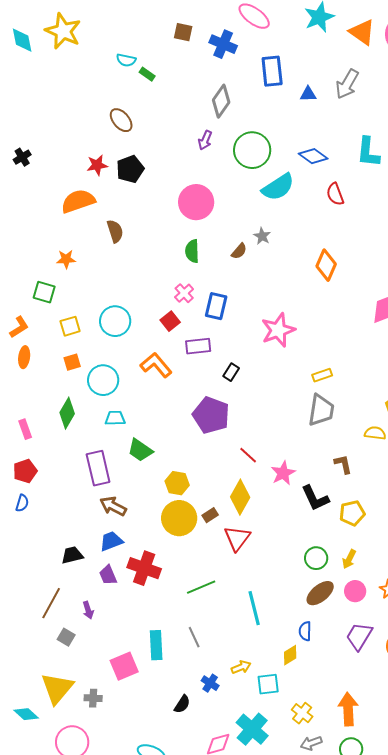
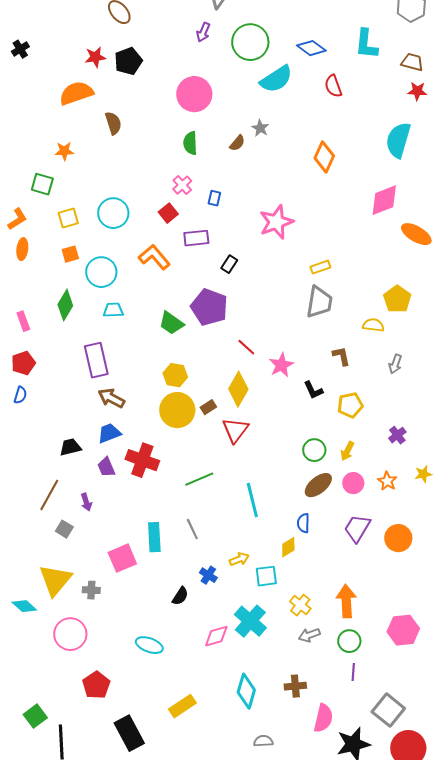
blue rectangle: (216, 306) -> (214, 198), size x0.6
green trapezoid: (140, 450) -> (171, 323), moved
black L-shape: (315, 498) -> (313, 390), size x0.7

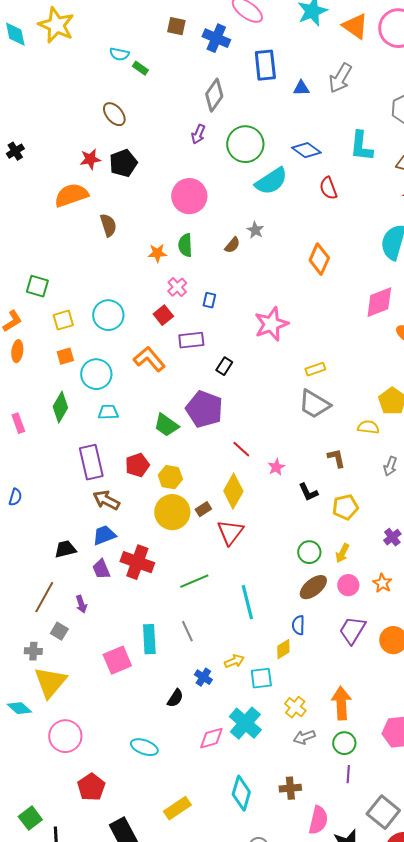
orange star: (64, 151) -> (157, 253), moved
gray trapezoid: (319, 302) -> (314, 404), turned 112
red pentagon: (23, 363) -> (137, 465), moved
pink star: (281, 365) -> (276, 467), size x0.7
gray cross: (91, 590) -> (33, 651), moved

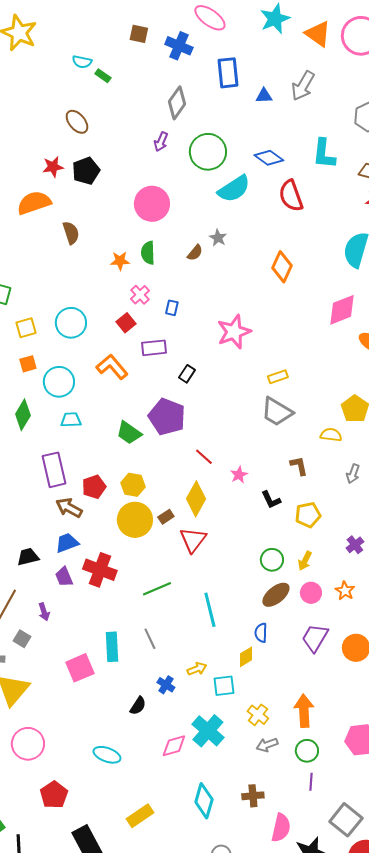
red semicircle: (328, 188) -> (291, 196), size x1.4
red pentagon: (137, 465) -> (94, 487), moved

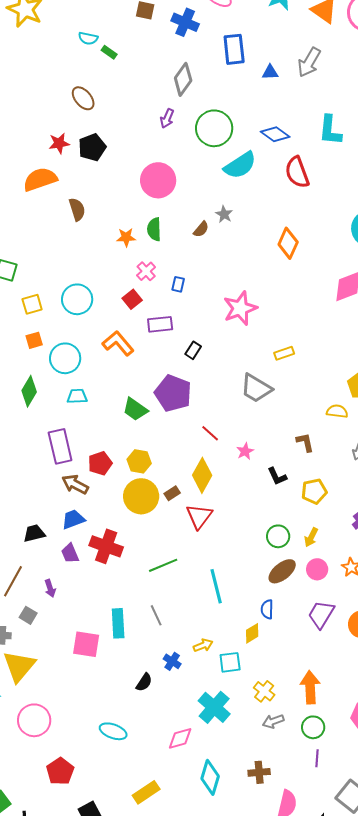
gray trapezoid: (277, 412) -> (256, 388), moved
pink square: (80, 668) -> (86, 644), turned 32
pink diamond: (174, 746) -> (180, 738), moved

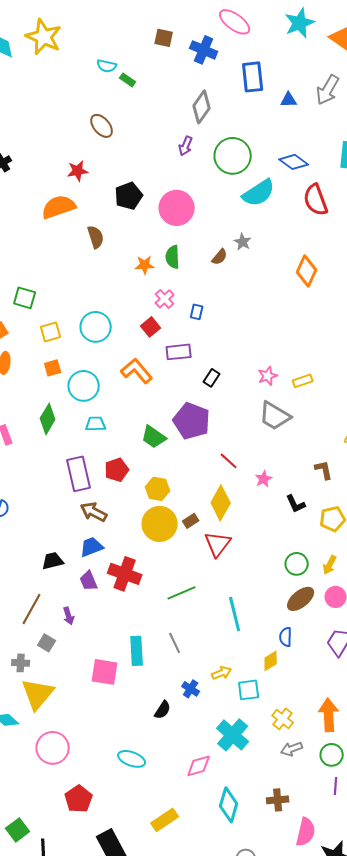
black pentagon: (92, 147) -> (129, 196), moved
pink star: (240, 308) -> (268, 376), moved, size x0.6
red pentagon: (100, 463) -> (117, 470), moved

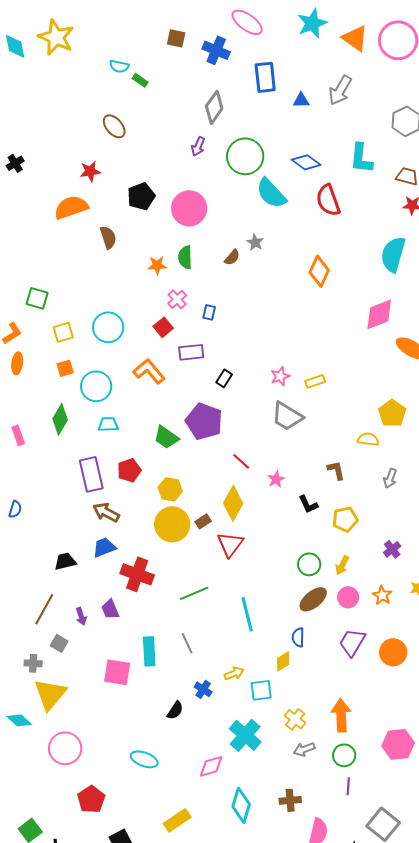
cyan semicircle: (259, 193) -> (271, 193), turned 80
purple trapezoid: (89, 581) -> (110, 609), moved

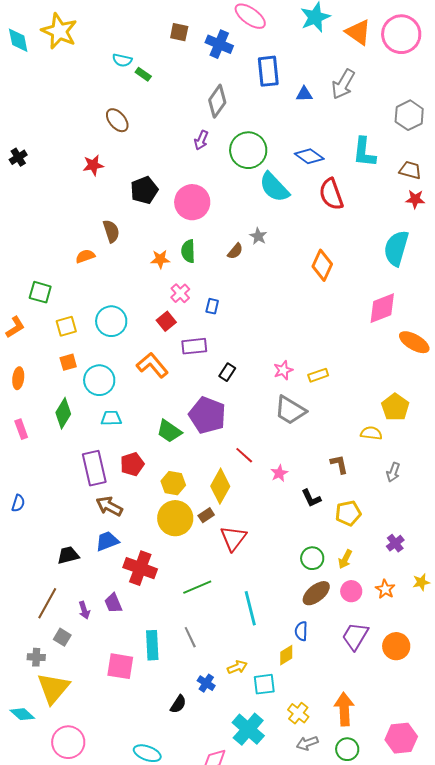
orange semicircle: (71, 207) -> (85, 256), moved, size x0.6
orange ellipse: (17, 363) -> (18, 378), moved
yellow diamond: (233, 503) -> (220, 486), moved

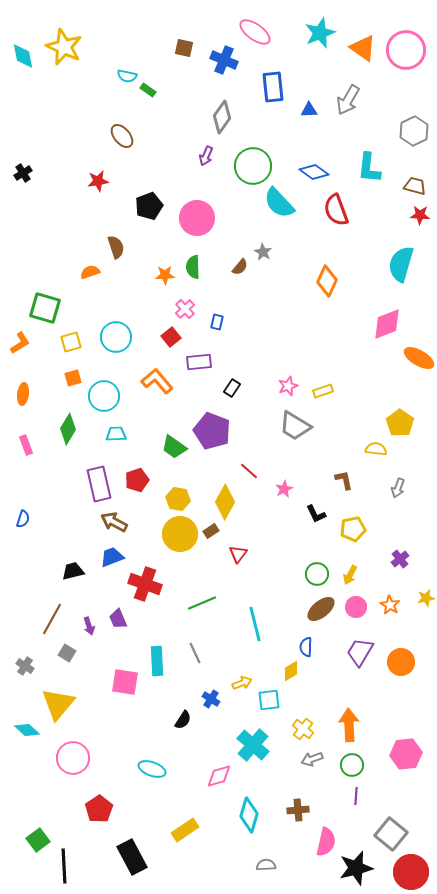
green square: (40, 292) -> (45, 308), size x1.4
red triangle: (233, 538) -> (238, 554), size x0.7
gray cross: (36, 657) -> (25, 666), moved, turned 30

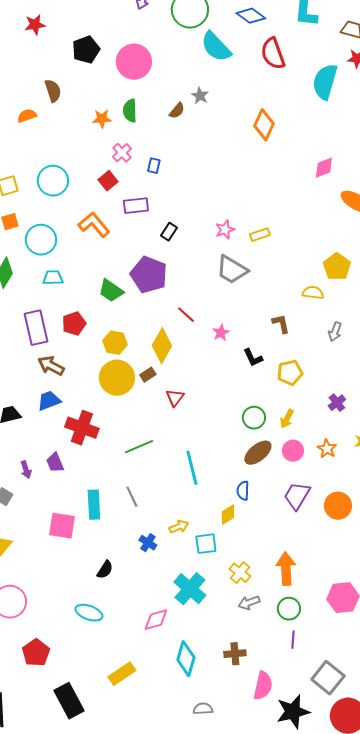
cyan semicircle: (401, 264) -> (325, 82), moved
pink diamond: (387, 324) -> (324, 168), size x0.7
black semicircle: (183, 720) -> (105, 570), moved

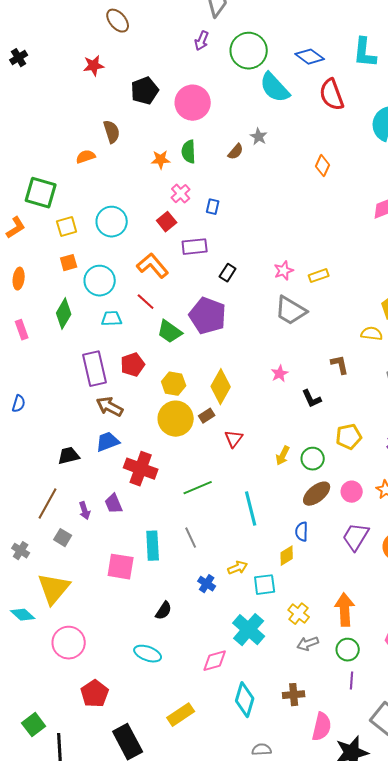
orange diamond: (264, 125) -> (323, 166), size x0.7
red line: (186, 315) -> (146, 302), moved
yellow pentagon: (290, 373) -> (349, 437), moved
yellow arrow: (287, 419) -> (283, 456), moved

